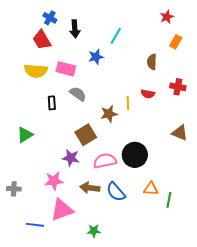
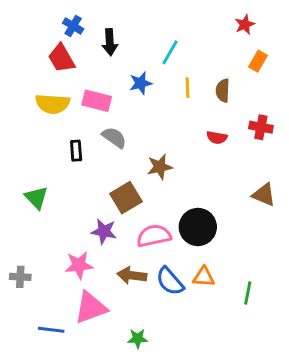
yellow line: (128, 103) -> (188, 88), moved
green triangle: (25, 135) -> (36, 198), turned -42
orange triangle: (151, 189) -> (204, 277), moved

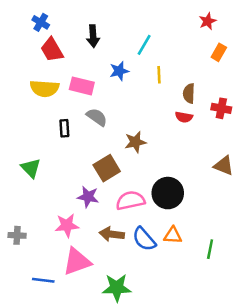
blue cross: (73, 26) -> (41, 22), moved
brown semicircle: (223, 91) -> (189, 93), moved
green star: (138, 338) -> (117, 288), size x1.6

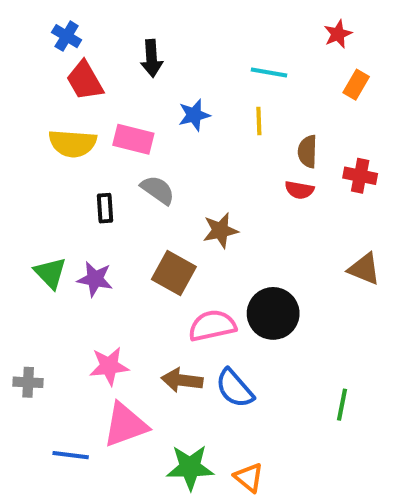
cyan line: (144, 45) -> (269, 72), moved, turned 70
brown square: (107, 168) -> (174, 273), turned -30
purple star: (88, 197) -> (95, 279), moved
orange triangle: (173, 235) -> (249, 477), moved, turned 36

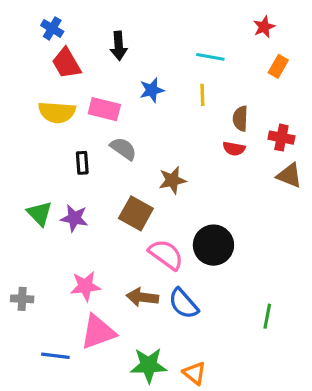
brown triangle: (364, 269) -> (289, 175), moved
pink semicircle: (212, 326) -> (166, 255), turned 48

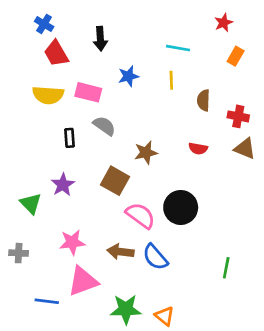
red semicircle: (234, 149) -> (198, 149), moved
green triangle: (40, 213) -> (31, 203), moved
purple star: (74, 218) -> (63, 185), turned 30

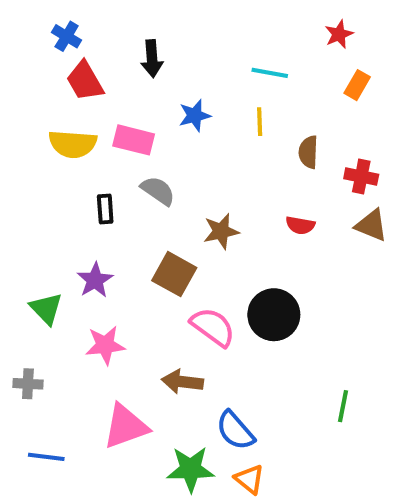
pink star: (72, 242) -> (105, 345), moved
blue semicircle: (155, 257) -> (235, 431), moved
blue line: (47, 301) -> (46, 457), moved

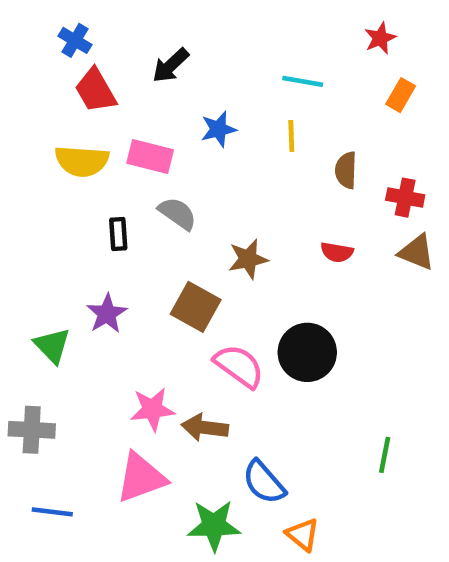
black arrow: (152, 59) -> (171, 65), turned 51
pink star: (105, 345) -> (152, 409), moved
gray cross: (28, 384) -> (32, 430), size x1.4
orange triangle: (249, 479) -> (303, 535), moved

